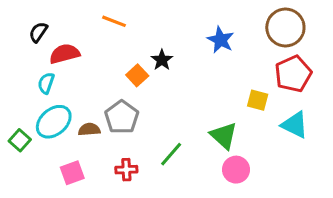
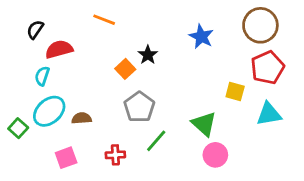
gray pentagon: (122, 117) -> (139, 107), moved
cyan triangle: (295, 125) -> (269, 114), turned -36

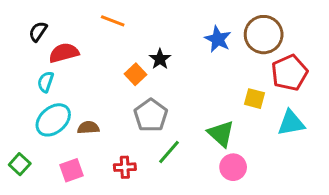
brown circle: (260, 25) -> (264, 35), moved
green square: (18, 128) -> (20, 164), moved

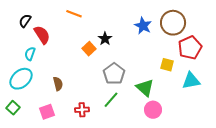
red semicircle: (64, 53) -> (42, 35), turned 72
gray pentagon: (151, 115) -> (114, 74), moved
cyan ellipse: (53, 120) -> (21, 79), moved
brown semicircle: (88, 128) -> (58, 84), turned 80

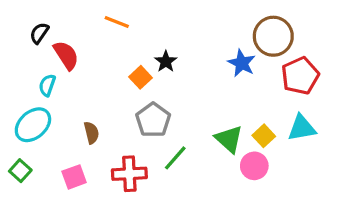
blue star: (143, 26) -> (242, 63), moved
yellow square: (167, 65) -> (264, 136), moved, turned 32
gray pentagon: (114, 74) -> (153, 120), moved
red cross: (82, 110) -> (129, 174), size x1.5
pink circle: (153, 110) -> (254, 166), moved

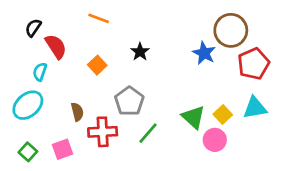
orange square: (140, 77) -> (97, 65), moved
green square: (20, 171) -> (28, 152), moved
red cross: (129, 174) -> (103, 132), moved

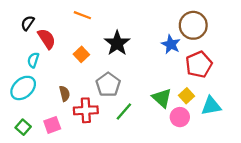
black star: (140, 52) -> (117, 43), size x1.6
red pentagon: (253, 64) -> (199, 64), moved
cyan triangle: (255, 108) -> (211, 106), moved

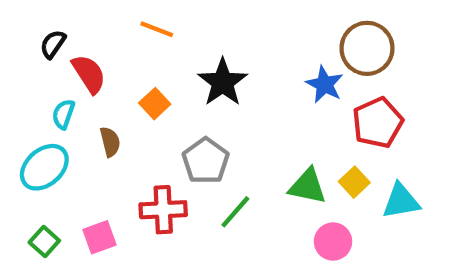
brown semicircle: (65, 94) -> (110, 142), moved
green triangle: (162, 98) -> (308, 186), turned -30
pink circle: (180, 117) -> (333, 242), moved

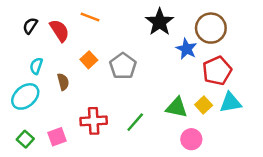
red semicircle: (89, 74) -> (59, 31), moved
black star: (223, 82) -> (160, 22), moved
gray pentagon: (206, 161) -> (123, 66), moved
cyan triangle: (401, 201) -> (230, 103), moved

